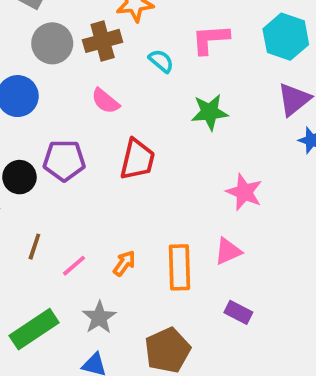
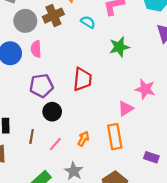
pink semicircle: (105, 101) -> (36, 49), moved, turned 56
black circle: (19, 177) -> (52, 112), moved
pink triangle: (228, 251) -> (126, 109), moved

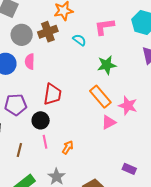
red trapezoid: (82, 79) -> (52, 94), moved
purple pentagon: (41, 86) -> (16, 105), moved
brown line: (32, 136) -> (19, 150), moved
orange rectangle: (115, 137) -> (100, 97), moved, turned -35
pink line: (55, 144) -> (45, 142), moved, turned -56

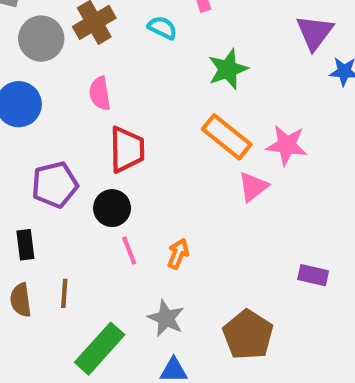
pink semicircle: (30, 61) -> (100, 93), moved
brown line: (19, 150) -> (64, 293), moved

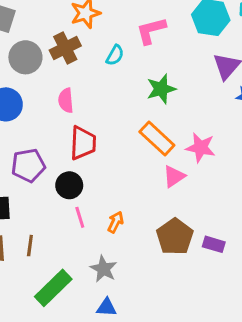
cyan semicircle: (162, 28) -> (115, 55), turned 90
brown pentagon: (248, 335) -> (175, 237), moved

